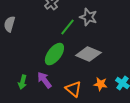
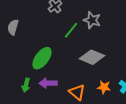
green ellipse: (54, 54) -> (42, 58), moved
purple arrow: (44, 80) -> (48, 83), turned -54

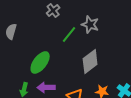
gray diamond: (92, 57) -> (90, 62), turned -60

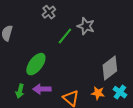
gray diamond: (90, 62) -> (110, 68), moved

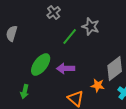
purple arrow: (42, 89) -> (66, 68), moved
orange star: (98, 93) -> (98, 86), moved

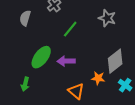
gray star: (91, 26) -> (107, 18), moved
gray semicircle: (12, 34) -> (25, 18), moved

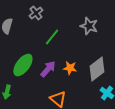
purple arrow: (66, 61) -> (48, 69), turned 132
orange star: (98, 78) -> (70, 68), moved

